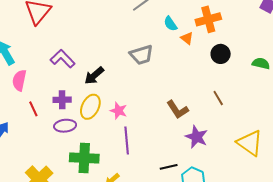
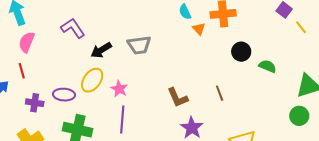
black circle: (221, 54) -> (241, 52), moved
gray trapezoid: (142, 55) -> (139, 45), moved
purple cross: (62, 100) -> (35, 103), moved
red line: (33, 109) -> (22, 71), moved

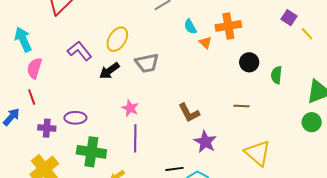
green semicircle: (268, 66) -> (276, 75), turned -102
yellow ellipse: (92, 80) -> (117, 39), moved
brown line: (220, 93) -> (241, 106), moved, turned -63

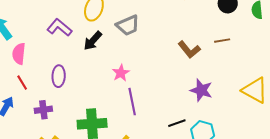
brown line: (241, 106) -> (222, 41), moved
pink star: (130, 108) -> (121, 73), turned 30
brown L-shape: (189, 113) -> (189, 50), moved
purple ellipse: (75, 118) -> (59, 76), moved, turned -75

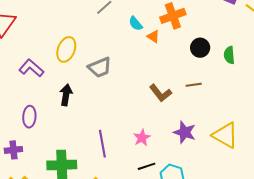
black arrow: (93, 41) -> (66, 95), moved, turned 145
pink star: (121, 73) -> (142, 138), moved
purple star: (201, 90) -> (185, 132), moved

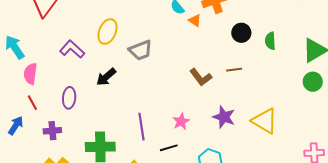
black arrow: (66, 95) -> (106, 77), turned -140
black line: (147, 166) -> (169, 148), moved

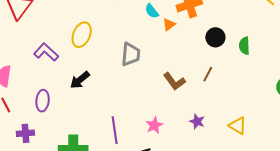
orange triangle: (195, 20) -> (169, 25), turned 48
gray trapezoid: (141, 50) -> (131, 54), moved, turned -65
brown line: (234, 70) -> (208, 74), turned -56
purple star: (224, 117) -> (197, 121), size x0.7
yellow triangle: (265, 121) -> (238, 126), size x0.7

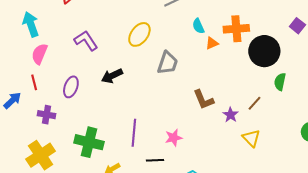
yellow ellipse: (82, 35) -> (139, 34), moved
black circle: (215, 37) -> (264, 51), moved, size x1.6
brown line: (208, 74) -> (255, 103), moved
purple star: (197, 121) -> (231, 115), moved
yellow triangle: (238, 126) -> (251, 138), moved

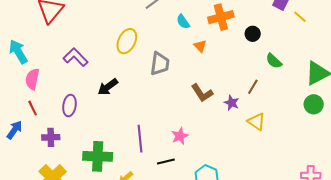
orange triangle: (212, 43) -> (200, 46), moved, turned -40
black circle: (264, 51) -> (253, 34), size x0.5
green semicircle: (280, 82) -> (274, 61), turned -48

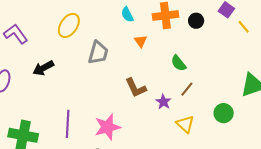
black circle: (253, 34) -> (196, 21), moved
green semicircle: (274, 61) -> (179, 63), moved
green circle: (314, 104) -> (224, 113), moved
pink star: (180, 136) -> (107, 127), size x1.5

